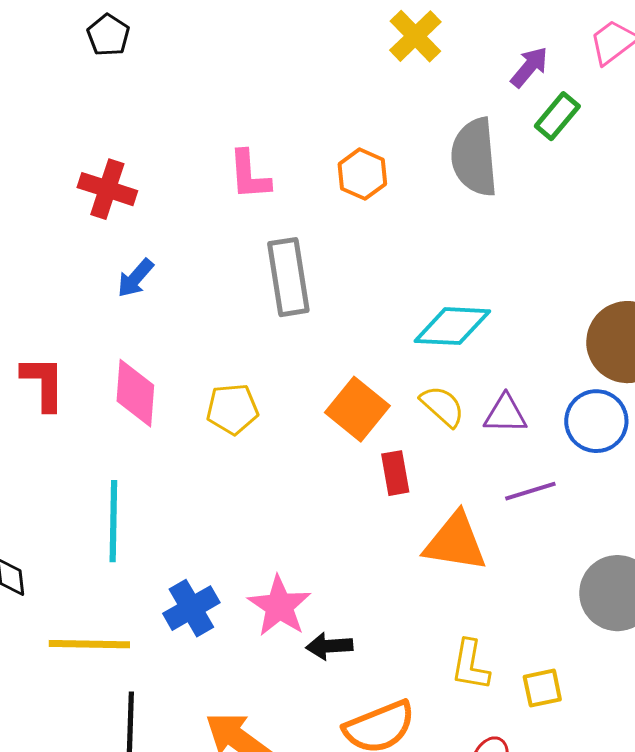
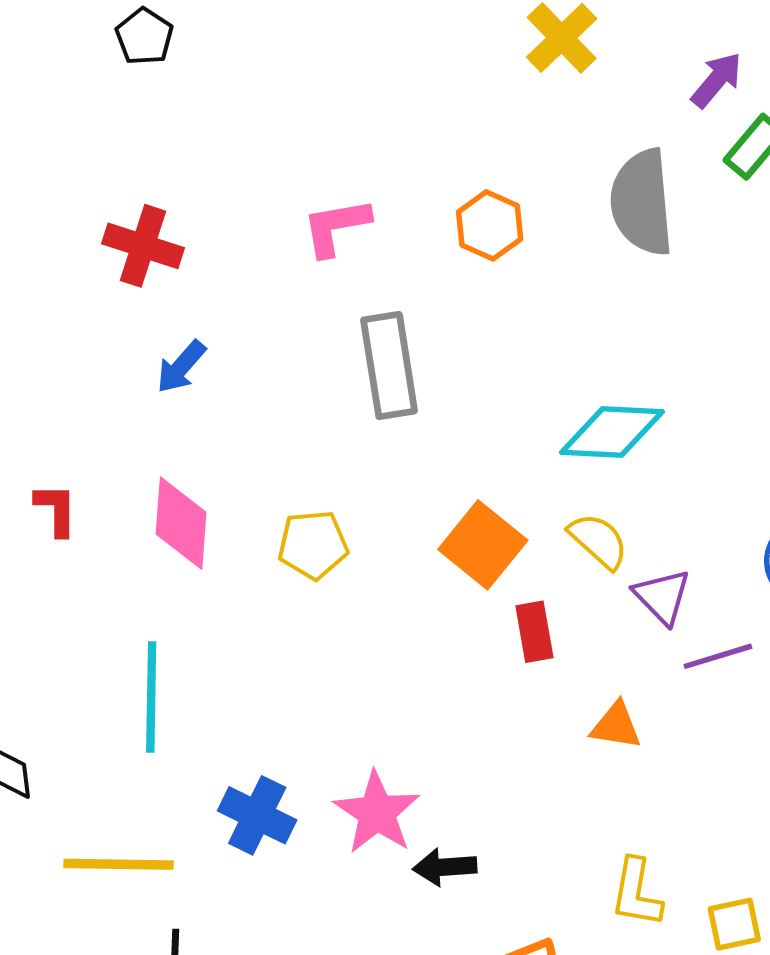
pink L-shape: (249, 175) -> (336, 227), turned 84
red L-shape: (43, 383) -> (56, 510), size x0.7
purple triangle: (505, 414) -> (662, 597), moved, turned 45
orange triangle: (455, 542) -> (616, 726), size x0.6
blue cross: (191, 608) -> (257, 815), turned -34

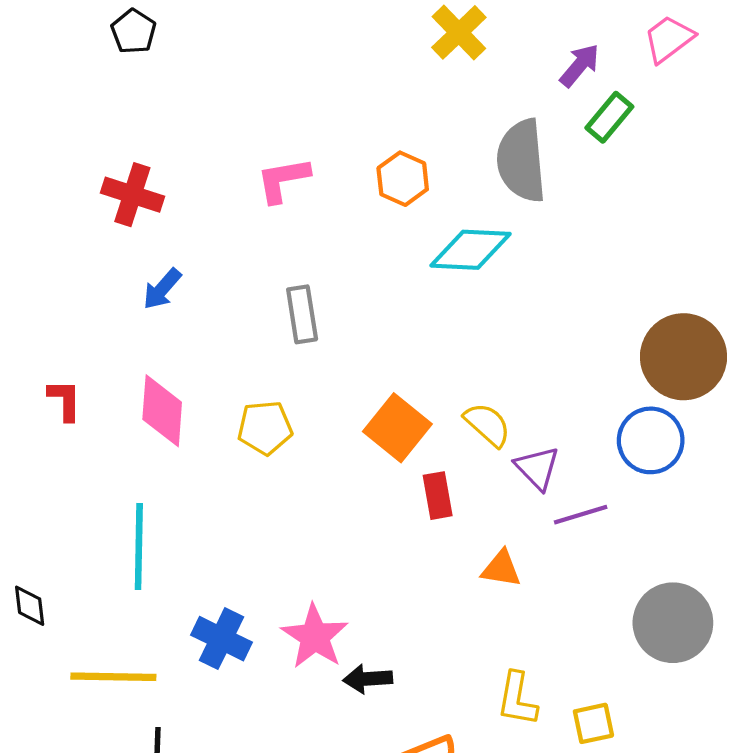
gray rectangle: (389, 365) -> (302, 314), moved, size x0.7
cyan diamond: (612, 432) -> (471, 250), moved

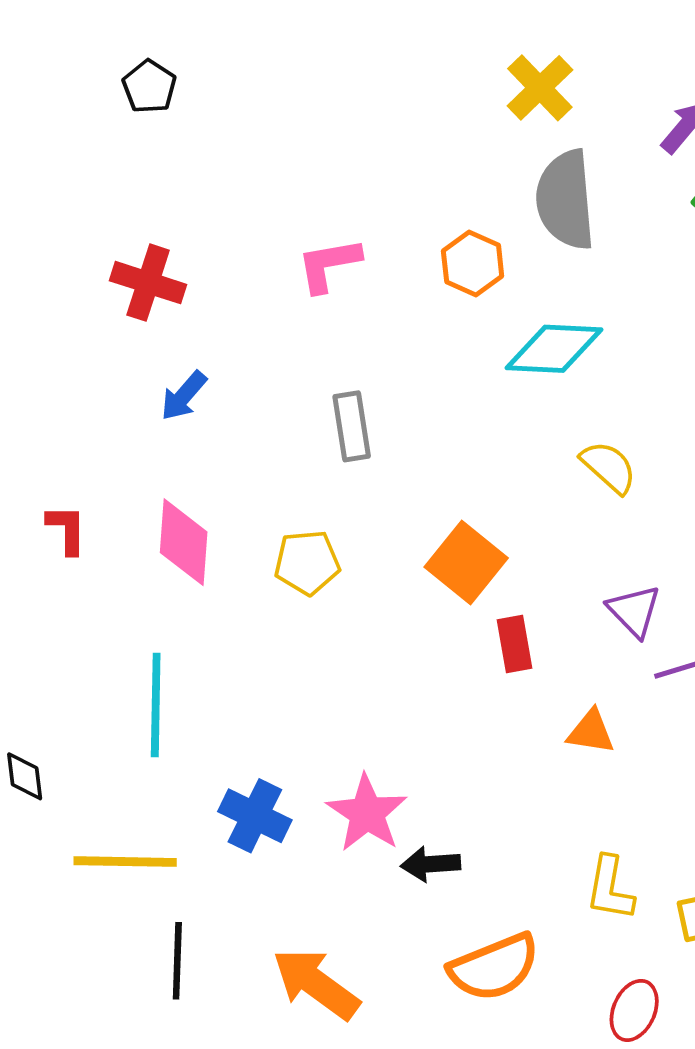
gray semicircle: (521, 161) -> (565, 200), moved
yellow semicircle: (487, 425) -> (609, 467), moved

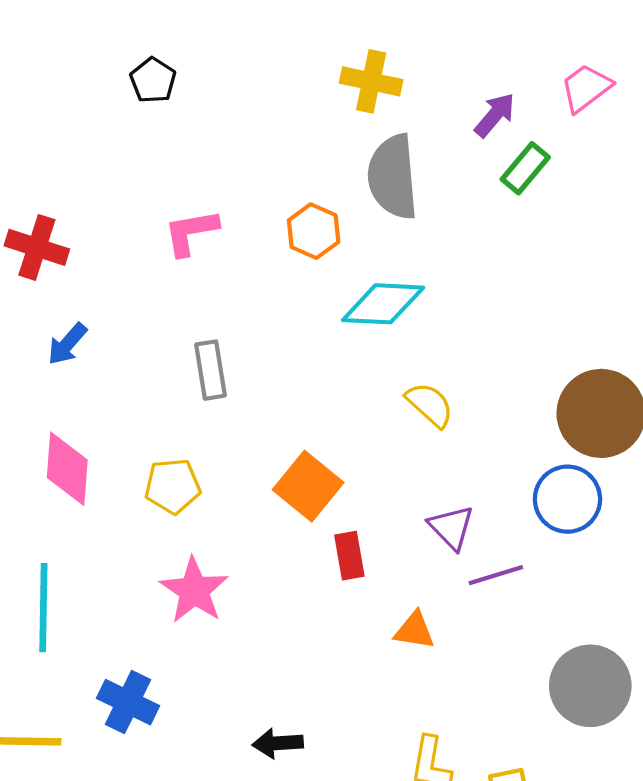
black pentagon: (149, 87) -> (153, 80), moved
yellow cross: (540, 88) -> (371, 81), turned -34
pink star: (367, 813) -> (194, 590), moved

